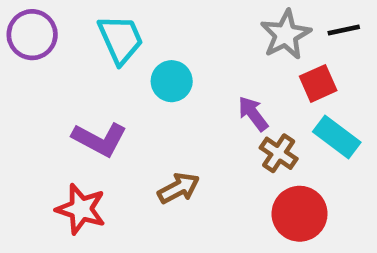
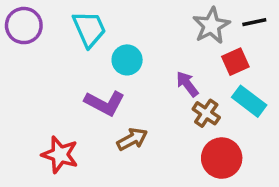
purple L-shape: (100, 139) -> (105, 103), moved

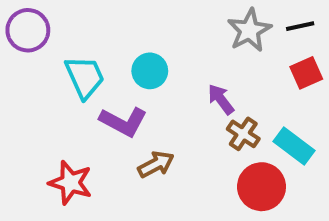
cyan trapezoid: (89, 29) -> (85, 77), moved
red square: (235, 62) -> (306, 73), moved
cyan rectangle: (249, 101) -> (294, 146), moved

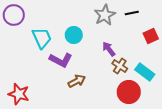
black line: (300, 26) -> (132, 13), moved
gray star: (249, 30) -> (105, 15), moved
red star: (71, 183) -> (19, 94), moved

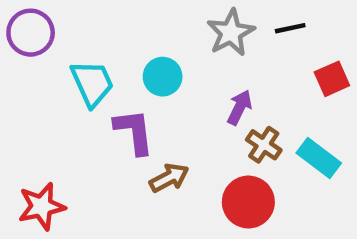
purple arrow: (109, 49) -> (240, 107), turned 63
purple L-shape: (61, 60) -> (134, 132), turned -125
red circle: (129, 92) -> (248, 202), moved
red star: (19, 94) -> (42, 206), turned -30

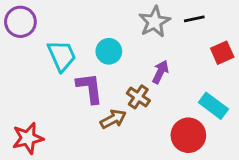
brown cross: (264, 145) -> (138, 97), moved
red circle: (248, 202) -> (188, 135), moved

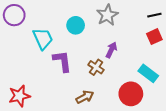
black line: (194, 19) -> (154, 15), moved
cyan circle: (109, 51) -> (76, 25), moved
brown arrow: (113, 119) -> (85, 97), moved

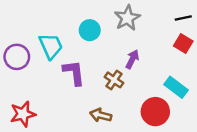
purple circle: (14, 15) -> (17, 57), moved
red square: (154, 37) -> (183, 44), turned -35
brown arrow: (85, 97) -> (101, 115), turned -138

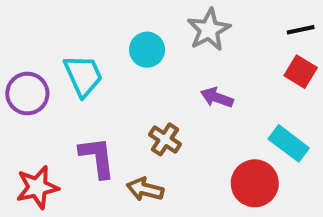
purple arrow: (132, 59) -> (217, 98), turned -96
purple L-shape: (74, 73) -> (97, 157), moved
brown cross: (114, 80) -> (165, 139), moved
brown arrow: (101, 115) -> (145, 189), moved

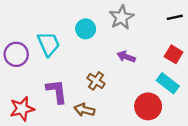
red square: (301, 72) -> (174, 54), moved

